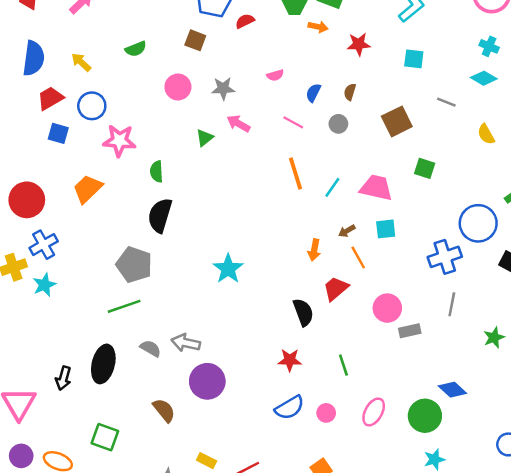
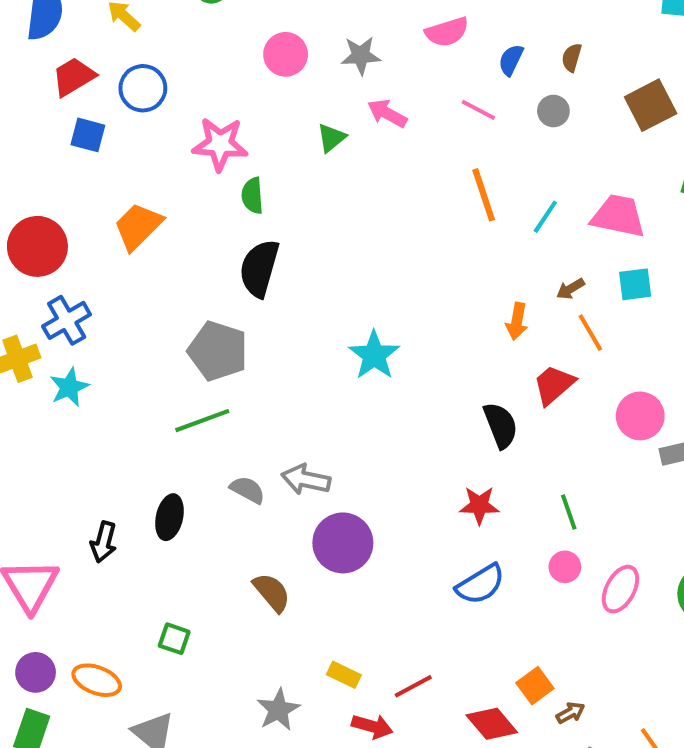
pink semicircle: (275, 75) -> (447, 32), size x1.5
pink star: (119, 141) -> (220, 144), moved
black ellipse: (103, 364) -> (169, 517), size x0.7
pink circle: (326, 413) -> (565, 567), moved
green square: (105, 437) -> (174, 639), size x0.7

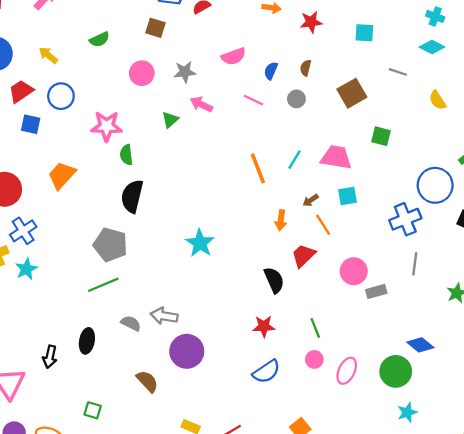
orange line: (484, 195) -> (258, 168), moved

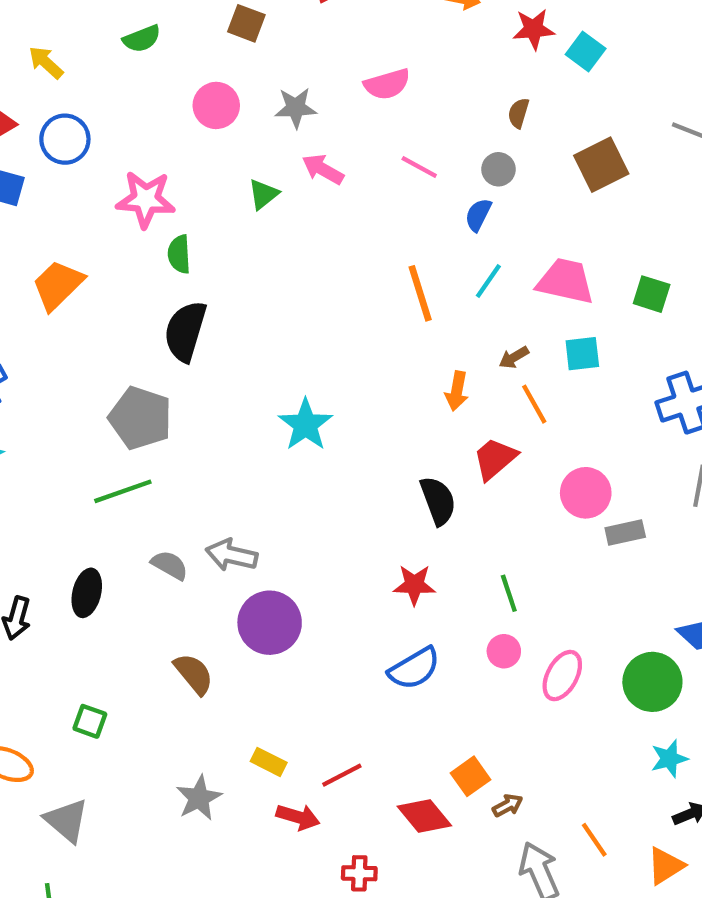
cyan square: (364, 33) -> (586, 51), moved, turned 30
blue semicircle: (271, 71) -> (478, 215), moved
green square: (381, 136) -> (652, 294), moved

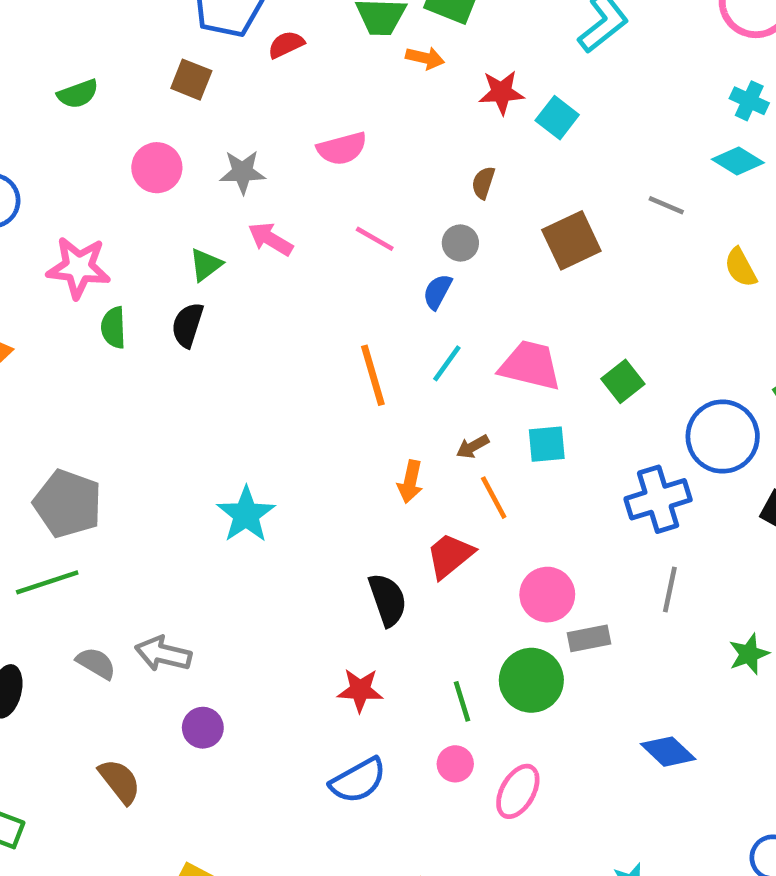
green square: (652, 294) -> (623, 381), turned 33
black semicircle: (185, 331) -> (188, 325), moved, size x0.7
purple circle: (270, 623) -> (203, 728), size x0.6
green circle: (652, 682) -> (531, 680), moved

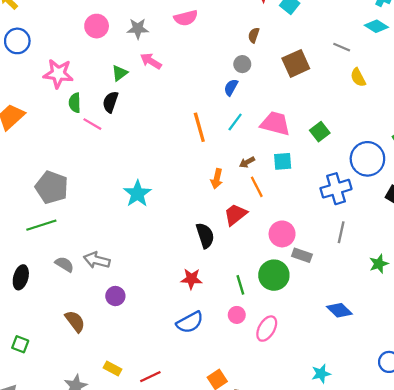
pink line: (375, 239) -> (92, 124), moved
yellow semicircle: (741, 267) -> (358, 77), moved
gray rectangle: (589, 638) -> (302, 255), turned 30

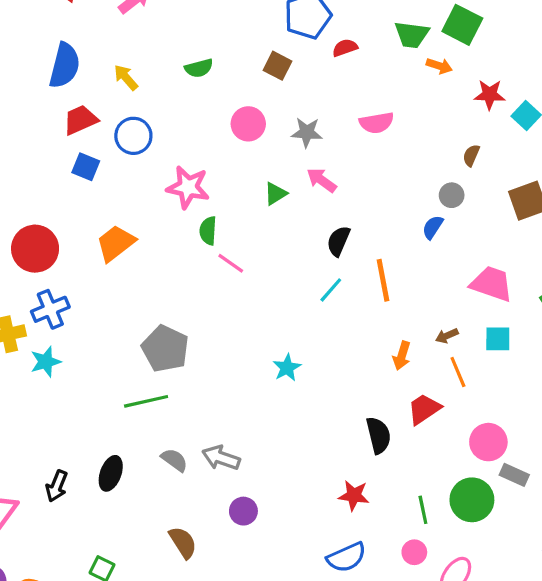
black semicircle: (110, 102) -> (338, 241), moved
cyan line: (235, 122) -> (331, 290), moved
cyan star: (137, 194) -> (287, 368), size x0.7

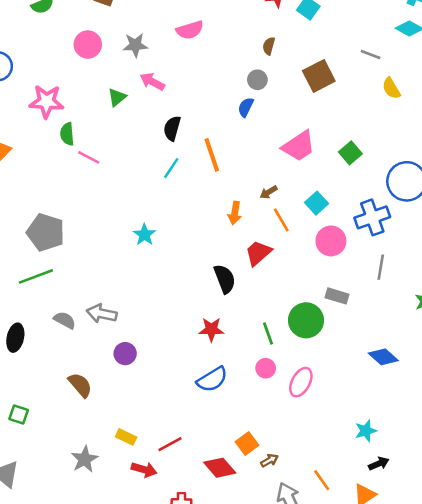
pink trapezoid: (492, 284) -> (299, 146), turned 135
cyan square: (498, 339) -> (316, 203), moved, turned -35
pink circle: (488, 442) -> (331, 241), moved

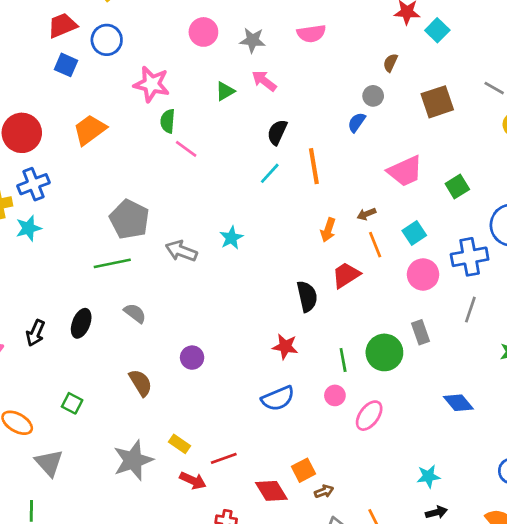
gray rectangle: (337, 296) -> (420, 332), turned 45
gray arrow: (102, 313) -> (181, 251), moved
gray star: (85, 459) -> (133, 460), size x1.4

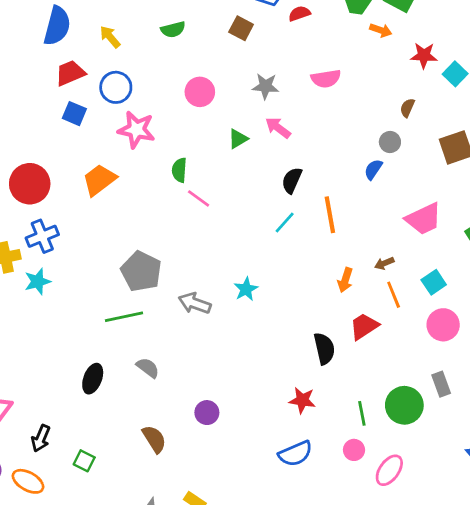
pink circle: (203, 32) -> (200, 92), moved
pink star: (152, 84) -> (136, 130), moved
black arrow: (35, 333) -> (41, 438), moved

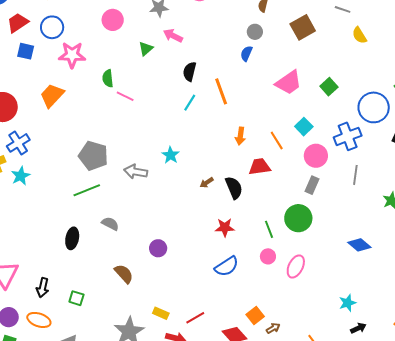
brown arrow: (384, 263) -> (207, 183), moved
red trapezoid: (364, 326) -> (260, 167), turned 35
gray rectangle: (441, 384) -> (312, 185), moved, turned 54

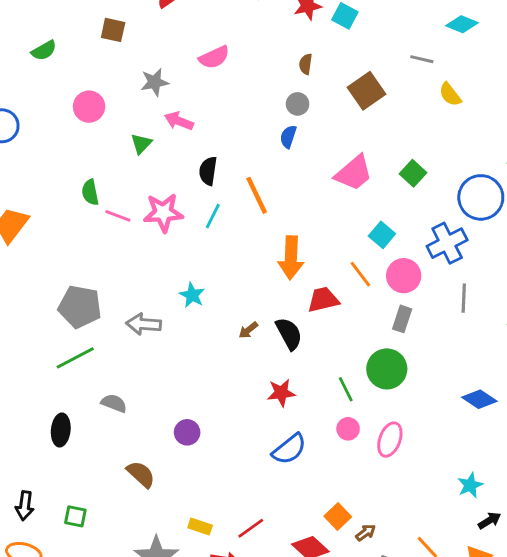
pink star: (72, 55) -> (163, 213), moved
orange arrow: (240, 136) -> (291, 258), size x1.6
orange line: (277, 141) -> (360, 274), moved

